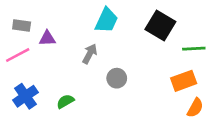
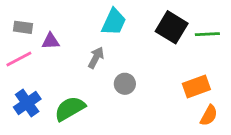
green line: (194, 49) -> (207, 34), moved
green semicircle: (65, 101) -> (70, 109), size x1.6

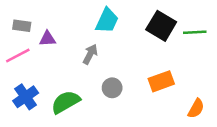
gray circle: (125, 84) -> (112, 88), moved
orange rectangle: (196, 87) -> (161, 81), moved

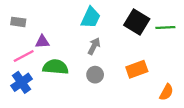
purple triangle: (48, 39) -> (42, 42), moved
gray arrow: (90, 54) -> (94, 46), moved
pink line: (18, 56) -> (24, 56), moved
green semicircle: (66, 102) -> (56, 67), moved, turned 35

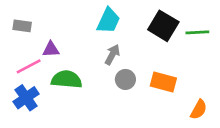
orange rectangle: (137, 69) -> (163, 82), turned 35
gray circle: (95, 75) -> (125, 79), moved

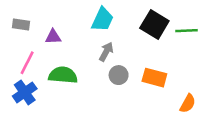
purple triangle: (51, 49) -> (53, 37), moved
pink line: (29, 66) -> (27, 63), turned -35

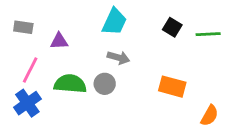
black square: (154, 24) -> (172, 27), size x0.6
gray arrow: (106, 52) -> (118, 58), turned 78
gray circle: (119, 75) -> (105, 84), moved

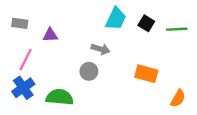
cyan trapezoid: (114, 22) -> (116, 19), moved
green semicircle: (70, 84) -> (60, 97), moved

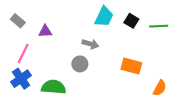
gray rectangle: (20, 23) -> (18, 21), turned 32

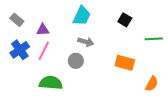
cyan trapezoid: (104, 17) -> (82, 16), moved
green line: (159, 26) -> (154, 39), moved
pink line: (23, 53) -> (44, 51), moved
blue cross: (21, 79) -> (20, 50), moved

